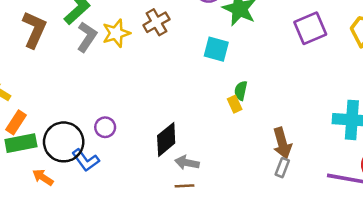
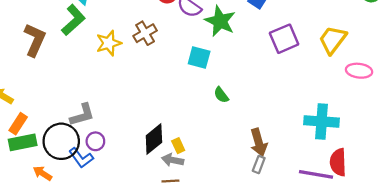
gray L-shape: (87, 37) -> (82, 115), moved, turned 40
green semicircle: (241, 91) -> (221, 95), turned -49
yellow rectangle: (235, 104) -> (178, 146), moved
purple circle: (105, 127) -> (95, 141), moved

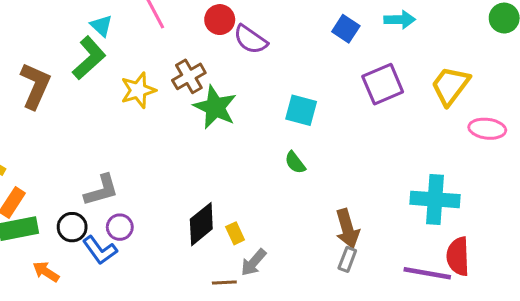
green star: (220, 21) -> (215, 107), moved
cyan square: (199, 57) -> (301, 110), moved
black circle: (61, 141) -> (72, 227), size x0.6
gray arrow: (173, 160) -> (254, 262), moved, turned -60

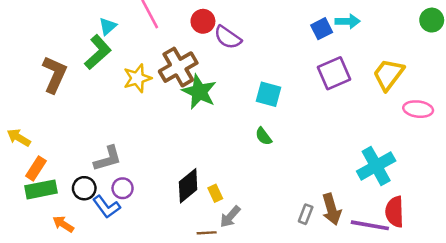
cyan triangle: (101, 26) -> (108, 26), turned 36
blue square: (346, 29) -> (322, 29), moved, turned 30
brown cross: (189, 76) -> (178, 67), size x1.4
cyan cross: (435, 199) -> (376, 166), turned -33
brown arrow: (347, 229) -> (332, 209), moved

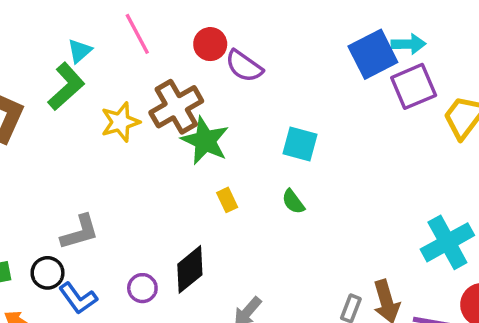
blue square: (322, 29) -> (373, 54), size x1.6
purple square: (334, 73) -> (414, 86), moved
purple circle: (123, 188) -> (142, 288), moved
yellow rectangle: (215, 193) -> (227, 200), moved

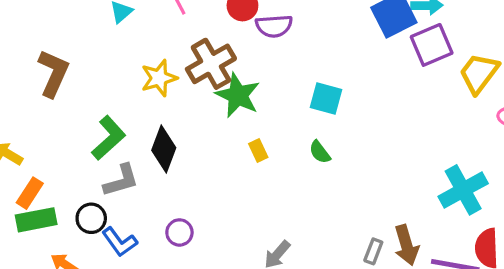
purple semicircle: (244, 66) -> (274, 26), turned -39
green L-shape: (66, 86) -> (109, 138), moved
black diamond: (190, 269) -> (164, 149), moved, turned -30

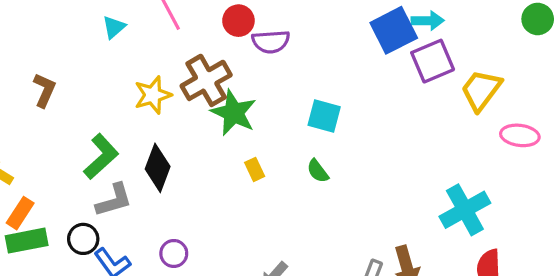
brown L-shape: (53, 73) -> (44, 90), size x0.7

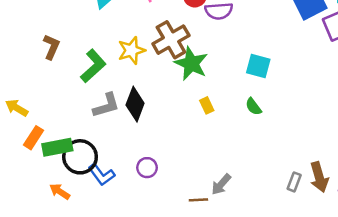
green L-shape: (101, 156) -> (93, 66), moved
gray L-shape: (114, 200) -> (106, 105), moved
black circle: (83, 239) -> (80, 157), size x1.5
green rectangle: (27, 241) -> (57, 147), moved

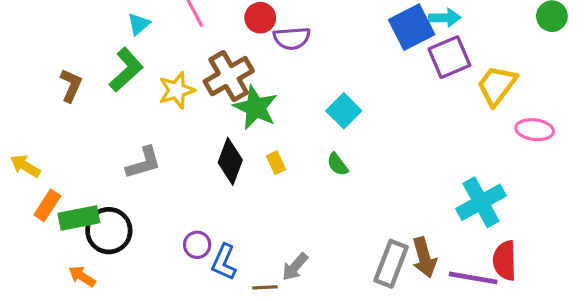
green L-shape: (93, 66) -> (126, 70), moved
cyan square: (258, 66) -> (344, 111), turned 30
black diamond: (135, 104) -> (230, 161), moved
blue L-shape: (102, 175) -> (224, 262), moved, turned 60
gray rectangle: (294, 182) -> (391, 264), size x1.8

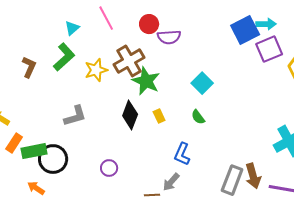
blue L-shape: (224, 262) -> (182, 154), moved

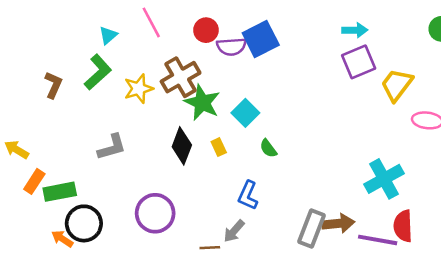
blue square: (245, 30) -> (261, 39), moved
cyan square: (202, 83) -> (245, 113), moved
black circle: (53, 159) -> (84, 223), moved
purple circle: (109, 168) -> (155, 213), size x1.8
brown arrow: (253, 176) -> (338, 223), turned -80

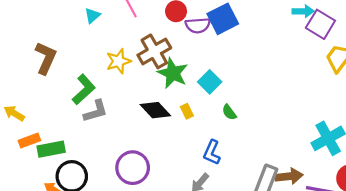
purple square: (359, 62) -> (320, 24), moved, turned -36
green L-shape: (98, 72) -> (84, 89), moved
brown L-shape: (53, 85) -> (46, 58), size x1.4
black diamond: (182, 146) -> (155, 110), turned -64
orange rectangle: (34, 181) -> (29, 140), turned 36

